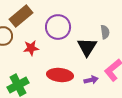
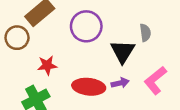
red star: (31, 48) -> (47, 65), moved
purple arrow: (91, 80) -> (120, 83), moved

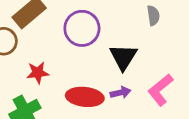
gray semicircle: (145, 33) -> (153, 16), moved

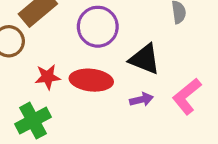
black triangle: (123, 57) -> (145, 59), turned -40
red ellipse: (85, 97) -> (91, 80), moved

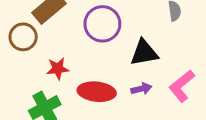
black triangle: (145, 59) -> (144, 53), turned -32
red ellipse: (91, 80) -> (97, 92), moved

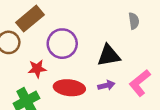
purple circle: (102, 24) -> (62, 44), moved

